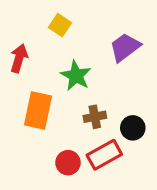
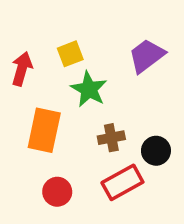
yellow square: (60, 25) -> (70, 54), moved, turned 35
red circle: (68, 163) -> (57, 192), moved

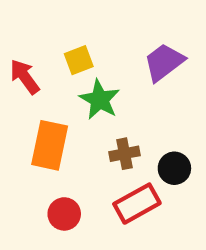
red arrow: (22, 69) -> (25, 77), turned -52

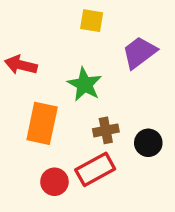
yellow square: (79, 60) -> (92, 21), moved, turned 30
red arrow: (25, 77) -> (21, 65), turned -40
red rectangle: (137, 204) -> (95, 169), moved

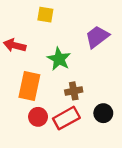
yellow square: (92, 21) -> (45, 15), moved
black circle: (148, 143) -> (103, 113), moved
red circle: (54, 182) -> (38, 117), moved

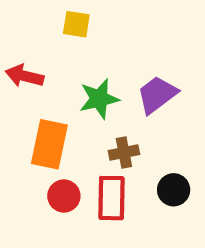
purple trapezoid: (97, 37) -> (157, 95), moved
green star: (59, 59) -> (99, 99), turned 30
red rectangle: (66, 118) -> (111, 198), turned -60

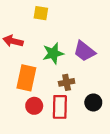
purple trapezoid: (157, 95) -> (84, 51), turned -105

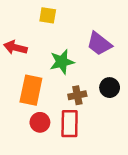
purple trapezoid: (84, 51) -> (99, 44), moved
black circle: (93, 102) -> (110, 88), moved

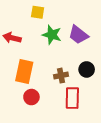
green star: (62, 62) -> (52, 35), moved, turned 30
red rectangle: (70, 124) -> (72, 98), moved

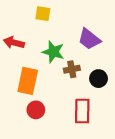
green star: (52, 35) -> (53, 52), moved
brown cross: (61, 76) -> (72, 69), moved

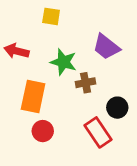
black circle: (99, 79) -> (117, 108), moved
red rectangle: (82, 111) -> (98, 132), turned -35

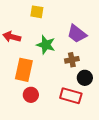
brown cross: (86, 83) -> (72, 60), moved
red rectangle: (98, 132) -> (71, 96), turned -40

